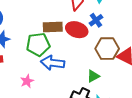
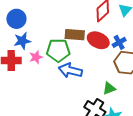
blue cross: (96, 20) -> (119, 42), moved
pink star: (27, 81) -> (36, 57), moved

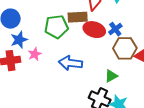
brown rectangle: (75, 35) -> (78, 17), moved
green pentagon: (58, 50) -> (56, 27), moved

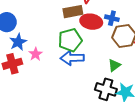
green pentagon: (56, 27) -> (70, 40), moved
blue cross: (115, 29) -> (112, 18), turned -32

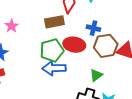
red ellipse: (91, 22) -> (74, 45), moved
pink star: (35, 54) -> (12, 26), moved

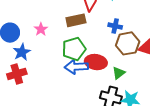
pink star: (12, 26) -> (41, 29), moved
red ellipse: (74, 45) -> (96, 62), moved

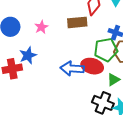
green pentagon: (74, 49) -> (106, 50), moved
blue star: (22, 52) -> (28, 55), moved

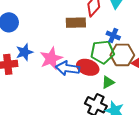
pink star: (41, 27) -> (51, 58), moved, size x1.6

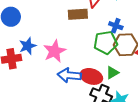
red ellipse: (88, 67) -> (91, 76), moved
blue arrow: (68, 68) -> (69, 75), moved

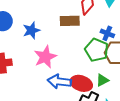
green pentagon: (106, 43) -> (97, 50), turned 30
blue star: (28, 46) -> (31, 30), moved

